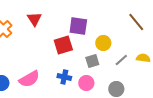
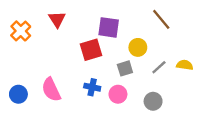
brown line: (136, 22) -> (161, 19), moved
pink semicircle: (29, 79) -> (51, 90), turned 95

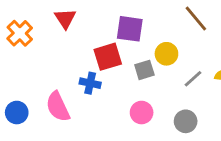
gray square: (125, 68) -> (144, 70), moved
blue cross: (92, 87) -> (90, 83), moved

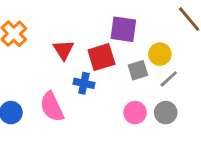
red triangle: (65, 19) -> (63, 50), moved
gray line: (193, 79) -> (169, 79), moved
gray circle: (186, 121) -> (166, 113), moved

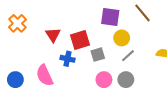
purple square: (123, 29) -> (110, 17), moved
gray square: (138, 70) -> (98, 55), moved

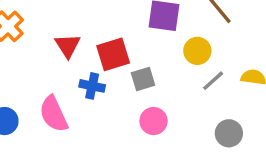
yellow circle: (122, 38) -> (197, 51), moved
gray line: (128, 56) -> (213, 81), moved
gray circle: (126, 80) -> (229, 133), moved

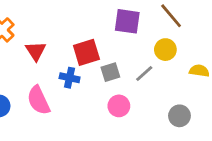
red triangle: (68, 46) -> (36, 51), moved
yellow circle: (197, 51) -> (165, 50), moved
gray line: (213, 81) -> (144, 74), moved

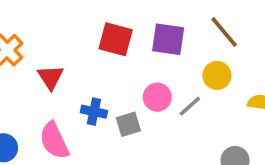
red square: (86, 52) -> (116, 39), moved, turned 32
gray square: (110, 72) -> (128, 124), moved
pink circle: (119, 106) -> (157, 97), moved

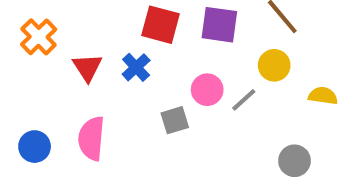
blue cross: (94, 112) -> (136, 67), moved, turned 35
pink semicircle: (54, 141) -> (91, 138), turned 30

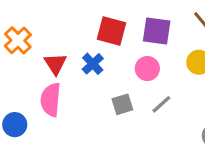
pink circle: (207, 90) -> (147, 68), moved
gray line: (244, 100) -> (161, 104), moved
pink semicircle: (91, 138) -> (51, 100), moved

